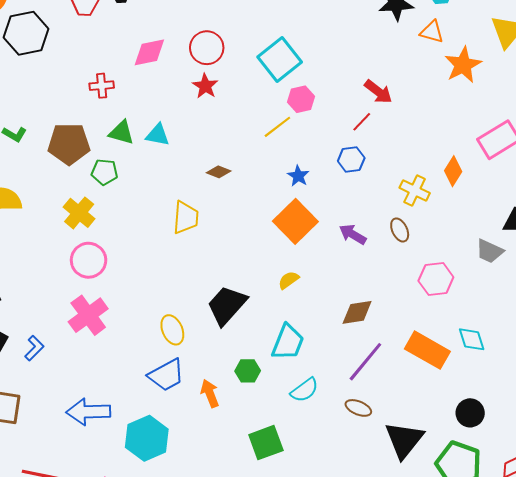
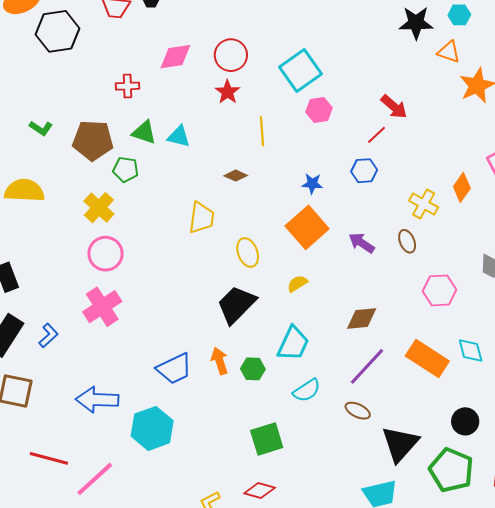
yellow line: (277, 127) -> (262, 131), moved, turned -60
blue star: (298, 176) -> (312, 184), turned -30
yellow ellipse: (172, 330) -> (248, 252), moved
orange arrow: (210, 393) -> (220, 361), moved

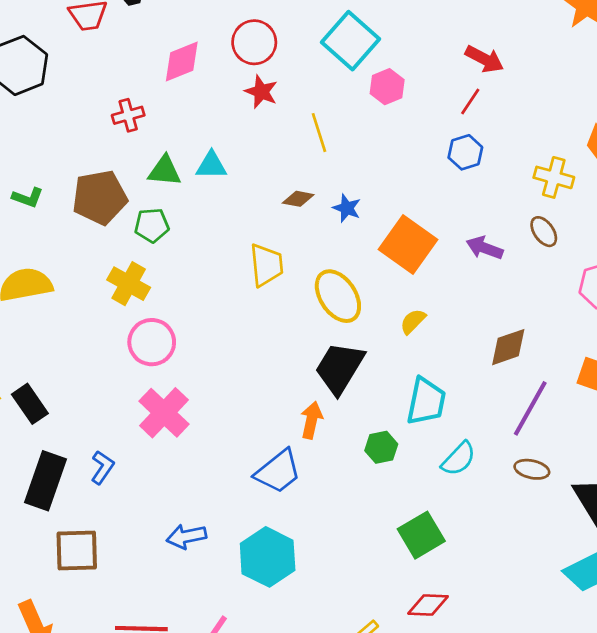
blue star: (312, 184) -> (347, 208), moved, turned 30
yellow ellipse: (248, 252) -> (338, 296), size x1.4
orange arrow: (220, 361) -> (312, 420), moved, turned 44
blue arrow: (97, 400) -> (186, 536), size x0.7

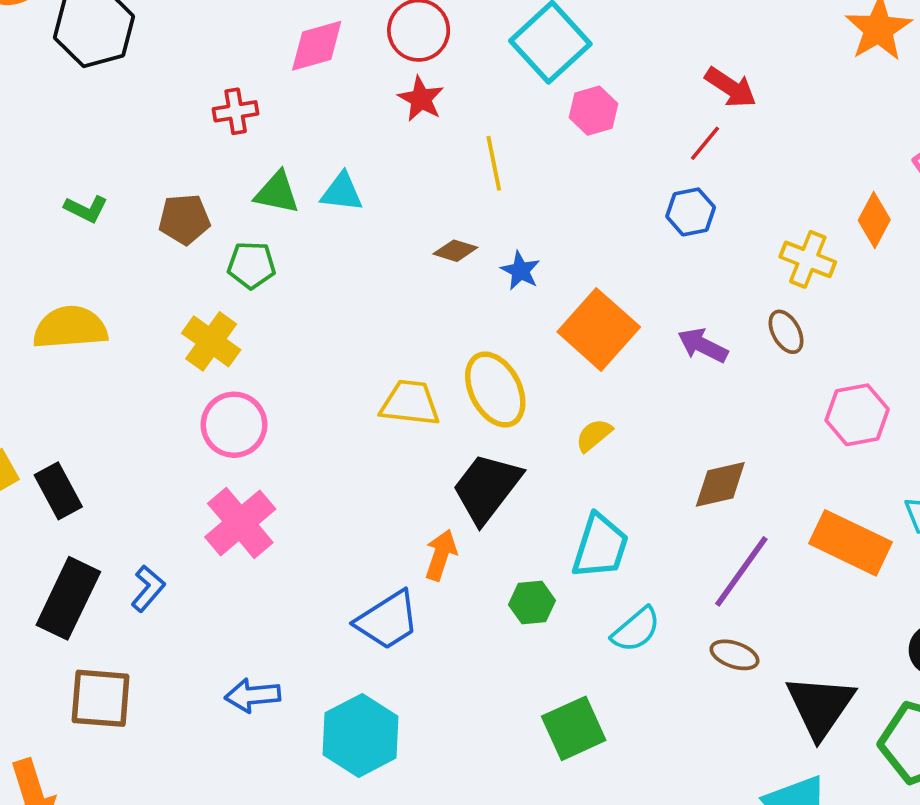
brown pentagon: (100, 197) -> (184, 219), size x0.7
yellow trapezoid: (266, 265) -> (410, 403), moved, turned -84

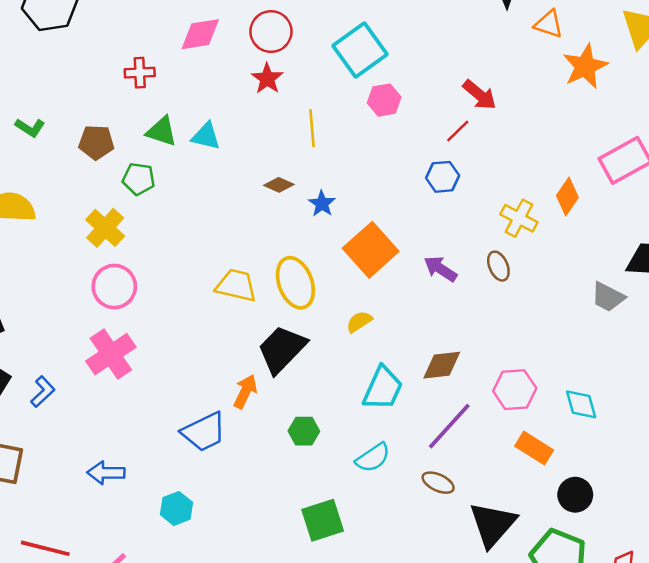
pink hexagon: (857, 415) -> (515, 390), moved
orange rectangle: (851, 543) -> (534, 448), moved, size x0.7
cyan trapezoid: (600, 546) -> (383, 388), moved
cyan hexagon: (360, 735) -> (176, 508), size x0.6

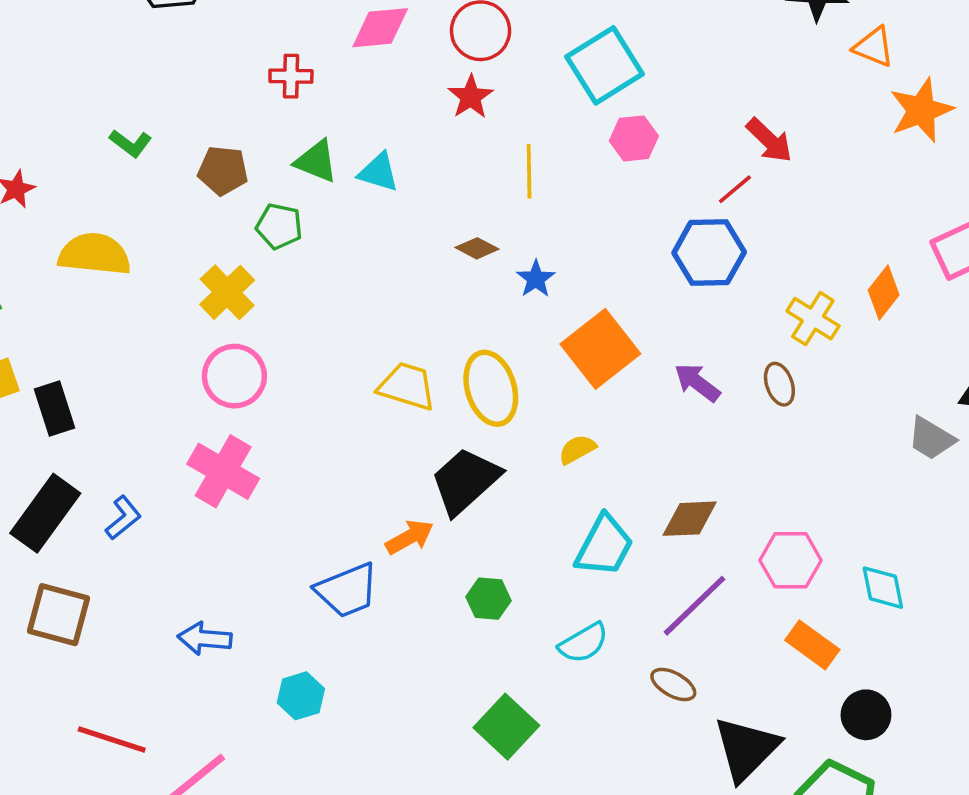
blue hexagon: (443, 177) -> (709, 253), size x1.5
pink cross: (111, 354) -> (223, 471), turned -30
orange arrow: (245, 392) -> (410, 537), turned 32
green square: (323, 520) -> (506, 727), turned -33

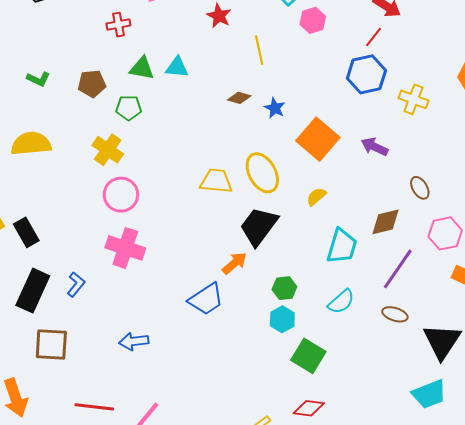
yellow cross: (813, 319) -> (413, 99), moved
brown ellipse: (779, 384) -> (420, 188), moved
cyan hexagon: (301, 696) -> (282, 319), moved

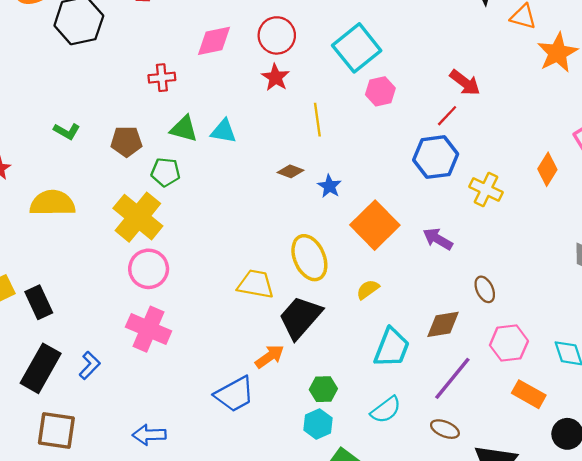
yellow cross: (108, 150) -> (138, 217), size x1.4
yellow trapezoid: (216, 181) -> (256, 284), moved

